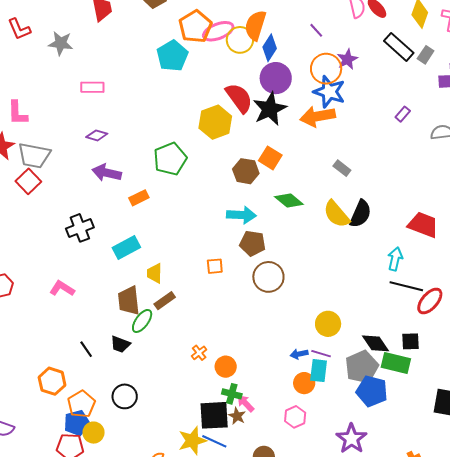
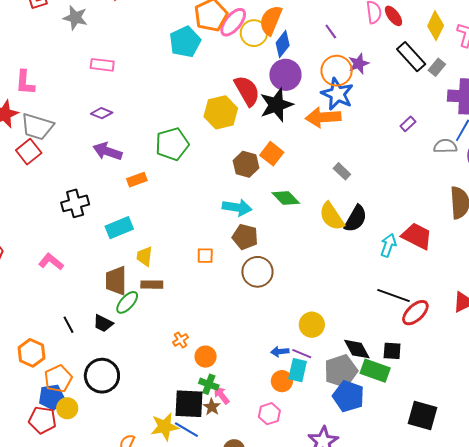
pink ellipse: (218, 31) -> (233, 22), turned -36
cyan arrow: (395, 259) -> (388, 245), moved
brown rectangle: (165, 301) -> (152, 285), turned 30
black circle: (125, 396) -> (102, 376), size x1.4

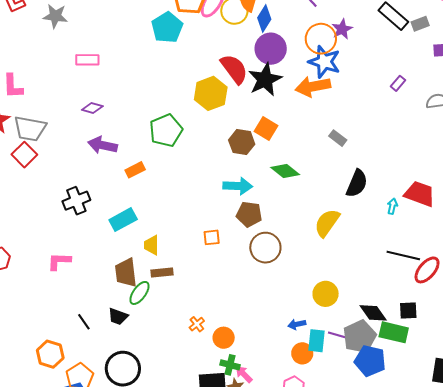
gray rectangle: (437, 67) -> (420, 24), turned 36
yellow semicircle: (332, 216) -> (327, 223), moved, turned 76
cyan arrow: (388, 245) -> (392, 206), size x0.7
pink L-shape: (51, 262) -> (59, 261), turned -30
purple line: (302, 354) -> (338, 335), moved

